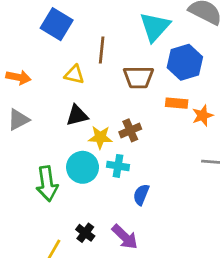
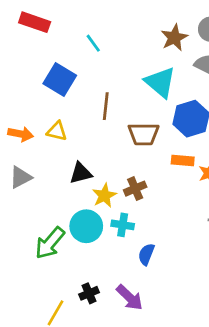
cyan triangle: (155, 27) -> (160, 82), turned -32
yellow triangle: (74, 75) -> (57, 131), moved
yellow star: (100, 137) -> (104, 196), turned -30
green arrow: (47, 184) -> (50, 243), turned 48
black cross: (85, 233) -> (89, 293), turned 30

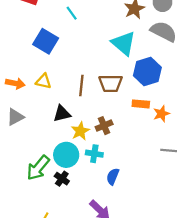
brown line: (106, 106) -> (81, 86), moved
black cross: (89, 293) -> (62, 179), moved, turned -32

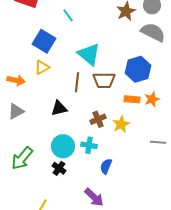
cyan triangle: (124, 43) -> (89, 54), moved
yellow triangle: (43, 81) -> (42, 67), moved, turned -42
orange star: (161, 114) -> (152, 99), moved
yellow star: (80, 131) -> (121, 124), moved
green arrow: (38, 168) -> (22, 158), moved

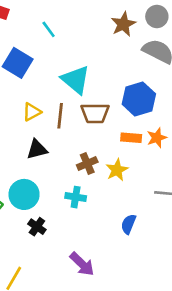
yellow triangle: (42, 67) -> (32, 112), moved
cyan circle: (63, 146) -> (24, 194), moved
blue semicircle: (106, 166) -> (128, 224), moved

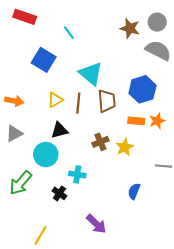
brown star: (123, 24) -> (130, 28), turned -30
brown trapezoid: (95, 113) -> (107, 101), turned -95
cyan circle: (24, 194) -> (46, 154), moved
cyan cross: (76, 197) -> (77, 174), moved

